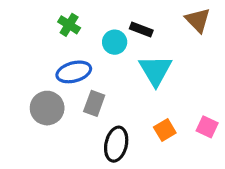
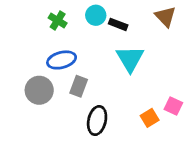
cyan circle: (115, 42) -> (96, 15), moved
orange square: (165, 130) -> (150, 118), moved

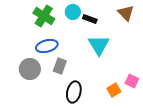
green cross: (58, 20) -> (44, 16), size x1.5

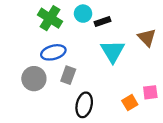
brown triangle: (126, 13) -> (147, 38), moved
black rectangle: (90, 19) -> (102, 22), turned -40
pink square: (132, 81) -> (150, 92), turned -32

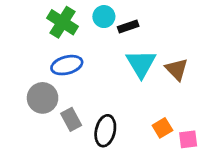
brown triangle: (147, 38) -> (177, 69), moved
gray rectangle: (68, 75) -> (71, 119), moved, turned -48
pink square: (150, 92) -> (188, 139), moved

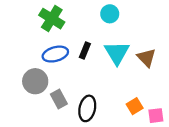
cyan circle: (104, 17) -> (110, 14), moved
black rectangle: (128, 27) -> (85, 50), moved, turned -49

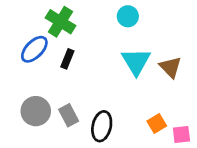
black rectangle: (85, 50) -> (67, 59), moved
blue ellipse: (55, 54) -> (34, 49), moved, turned -30
gray circle: (35, 81) -> (36, 111), moved

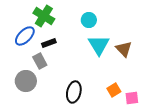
cyan circle: (128, 16) -> (89, 20), moved
black rectangle: (67, 59) -> (49, 43), turned 48
gray rectangle: (69, 115) -> (40, 61), moved

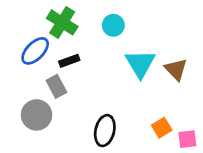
cyan circle: (89, 20) -> (113, 25), moved

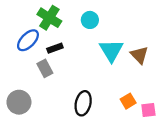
gray circle: (37, 115) -> (19, 102), moved

